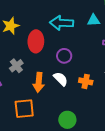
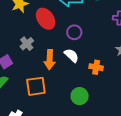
red ellipse: (36, 41) -> (46, 19), turned -35
orange cross: (86, 81) -> (96, 67), moved

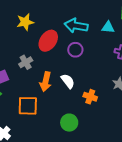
red ellipse: (46, 19) -> (48, 41), turned 60
purple circle: (74, 32) -> (75, 50), moved

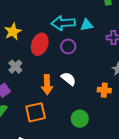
cyan triangle: (108, 27) -> (87, 25), moved
gray cross: (26, 62) -> (15, 67), moved
orange cross: (90, 97) -> (104, 90), moved

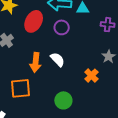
orange cross: (104, 90) -> (91, 76), turned 32

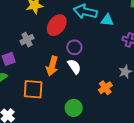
purple circle: (62, 27) -> (74, 47), moved

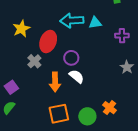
gray cross: (27, 40) -> (34, 61), moved
orange cross: (105, 88) -> (110, 108), moved
orange square: (33, 89) -> (59, 114), moved

